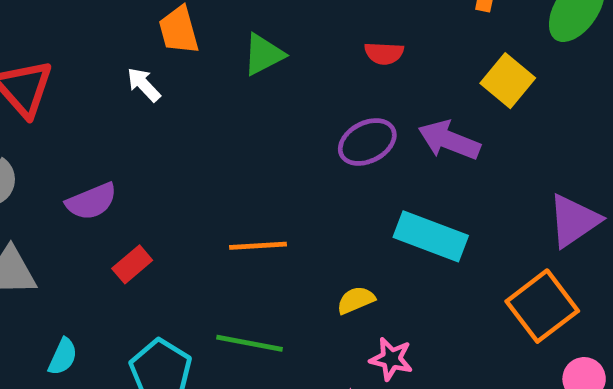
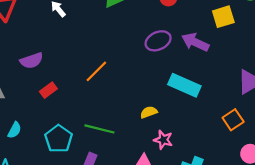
yellow square: (508, 81) -> (223, 17), turned 30
orange line: (258, 246) -> (96, 71), moved, turned -45
orange square: (542, 306) -> (233, 120), size x0.7

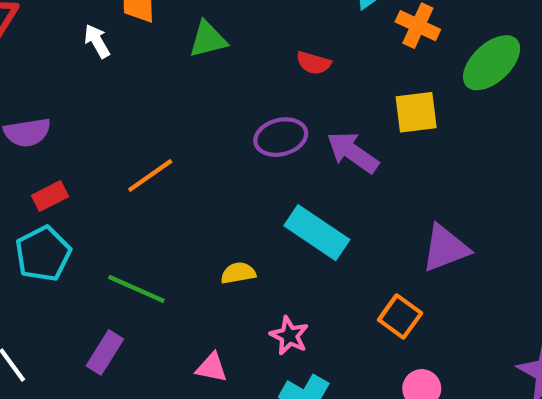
orange square: (233, 120) -> (400, 316), turned -30
cyan pentagon: (59, 139) -> (43, 254), moved
pink star: (163, 140) -> (289, 336), moved

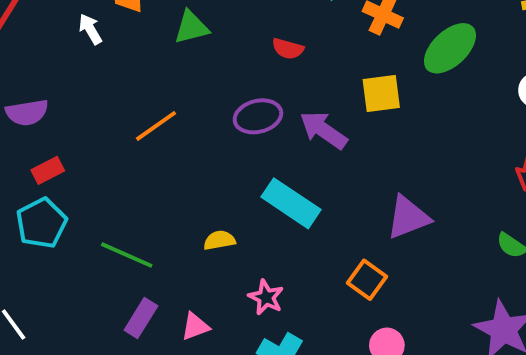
orange line: (150, 176) -> (156, 126), moved
purple rectangle: (105, 352) -> (141, 318), moved
pink triangle: (212, 367) -> (195, 326), turned -32

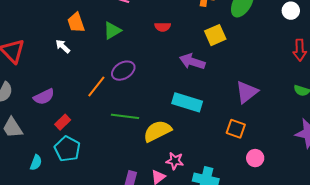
purple ellipse: (258, 116) -> (123, 71), moved
orange line: (156, 126) -> (96, 87), moved
yellow semicircle: (219, 240) -> (157, 131), size x1.8
green line: (127, 255) -> (125, 116), moved
pink star: (266, 297) -> (175, 161), moved

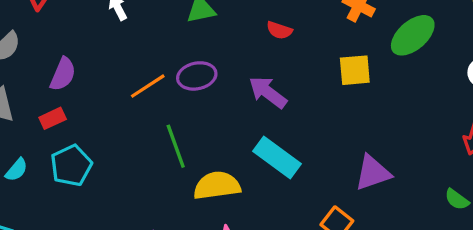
purple arrow: (192, 62) -> (268, 92), moved
purple semicircle: (44, 97) -> (63, 74), turned -60
green line: (125, 116) -> (176, 146), turned 44
red rectangle: (63, 122) -> (53, 118), moved

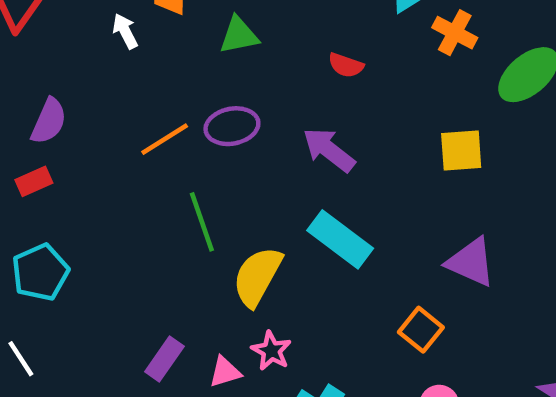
yellow square: (355, 70) -> (461, 150), moved
cyan pentagon: (71, 165) -> (40, 272), moved
purple triangle: (373, 173) -> (471, 262), turned 42
yellow semicircle: (217, 186) -> (257, 276), turned -54

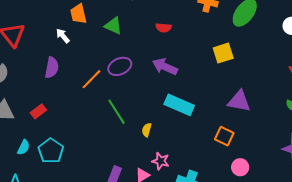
green triangle: (239, 35) -> (113, 26), turned 48
purple semicircle: (49, 121) -> (52, 68), moved
yellow semicircle: (257, 276) -> (147, 130), size x0.5

